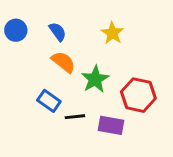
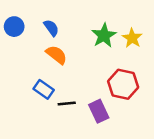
yellow star: (112, 33) -> (132, 38), moved
green star: (95, 79) -> (104, 36), moved
purple rectangle: (111, 125) -> (99, 111), turned 55

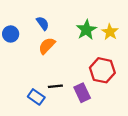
blue circle: (14, 27) -> (11, 34), moved
orange semicircle: (56, 55) -> (47, 46), turned -84
blue rectangle: (44, 89) -> (36, 97), moved

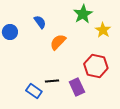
green star: (86, 30) -> (83, 14), moved
orange semicircle: (47, 46) -> (58, 42), moved

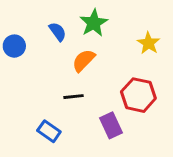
green star: (83, 14) -> (94, 23), moved
black line: (52, 81) -> (73, 97), moved

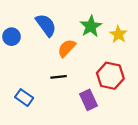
green star: (94, 23) -> (91, 26), moved
blue semicircle: (58, 32) -> (46, 25), size x1.5
blue rectangle: (49, 131) -> (24, 98), moved

